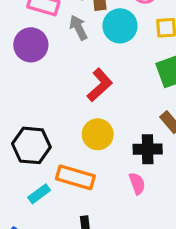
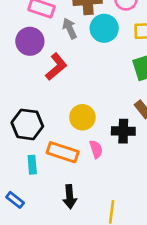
red L-shape: (100, 85) -> (56, 67), moved
pink semicircle: (137, 183) -> (96, 149), moved
cyan rectangle: (39, 194) -> (32, 165), turned -60

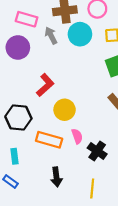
red L-shape: (56, 67) -> (45, 85), moved
black cross: (123, 131) -> (97, 151), moved, turned 36
cyan rectangle: (32, 165) -> (15, 156), moved

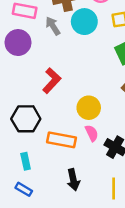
yellow circle: (65, 110) -> (89, 108), moved

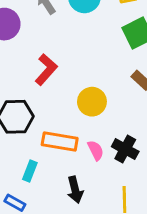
pink semicircle: (92, 133) -> (96, 150), moved
cyan rectangle: (26, 161) -> (30, 171), moved, turned 35

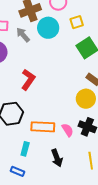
yellow circle: (92, 102) -> (86, 99), moved

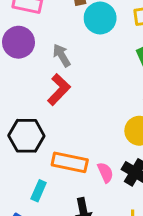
gray arrow: (23, 35) -> (62, 55), moved

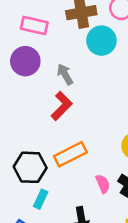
black hexagon: (26, 136) -> (30, 167), moved
orange rectangle: (70, 162) -> (70, 154), moved, turned -40

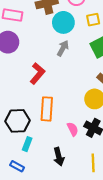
gray arrow: (65, 74) -> (63, 48), moved, turned 63
orange rectangle: (70, 154) -> (47, 109), turned -55

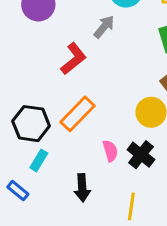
gray arrow: (63, 48) -> (104, 27), moved
orange rectangle: (47, 109) -> (77, 114), turned 30

